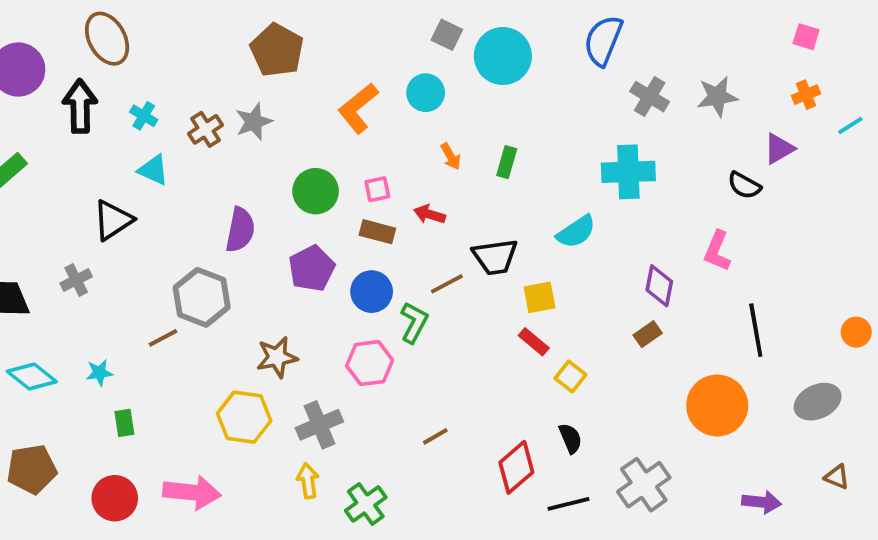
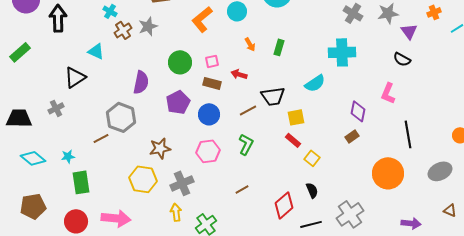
cyan cross: (144, 116) -> (110, 11), moved
purple triangle: (779, 149) -> (409, 31), moved, turned -36
green L-shape: (414, 322) -> (246, 144), moved
green rectangle: (124, 423) -> (81, 182), size x1.6

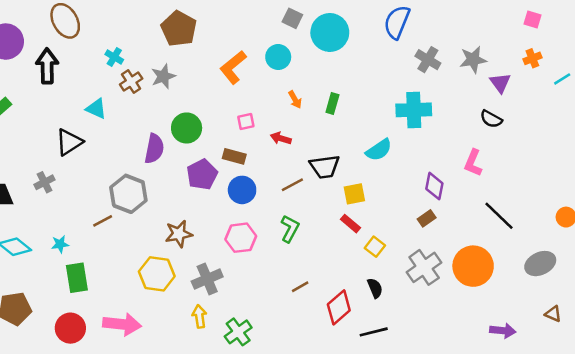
green circle: (180, 62) -> (187, 128), moved
brown rectangle: (212, 83) -> (234, 156), moved
black line: (408, 134) -> (499, 216), turned -36
brown line: (242, 189) -> (300, 287), moved
gray cross: (350, 214) -> (424, 267), moved

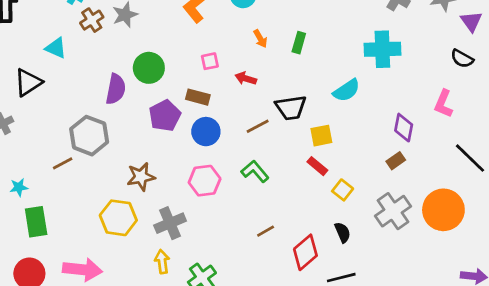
green L-shape: (290, 229) -> (255, 171), turned -68

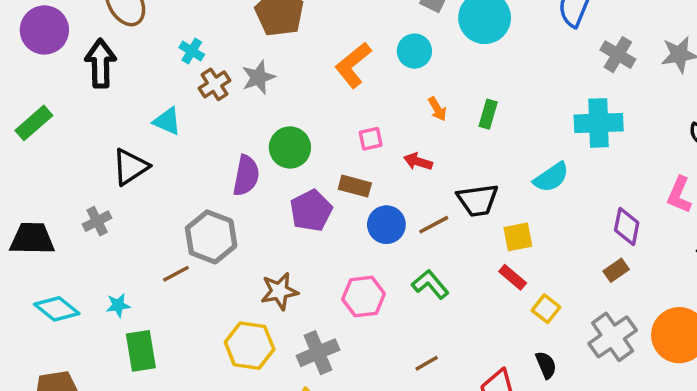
blue circle: (206, 132) -> (386, 225), moved
brown line: (266, 231) -> (427, 363), moved

